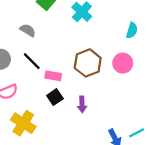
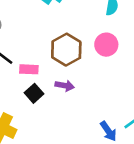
purple arrow: (82, 104) -> (65, 86), moved, turned -70

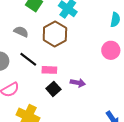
brown hexagon: (66, 50) -> (55, 34), moved

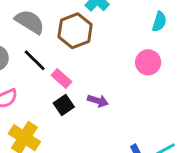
gray semicircle: (21, 32) -> (30, 22), size x1.5
pink rectangle: (49, 70) -> (61, 78), turned 32

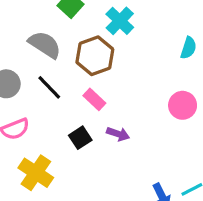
pink circle: (148, 62) -> (183, 105), moved
pink rectangle: (61, 78) -> (94, 99), moved

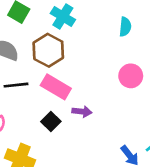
black line: (49, 87) -> (16, 85), turned -40
pink rectangle: (94, 99) -> (56, 87), size x1.5

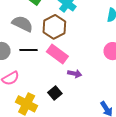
black square: (51, 122) -> (55, 93), moved

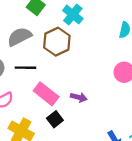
gray semicircle: (22, 24) -> (19, 37), turned -55
pink rectangle: (57, 54) -> (46, 94), moved

